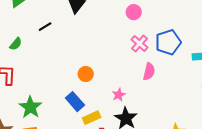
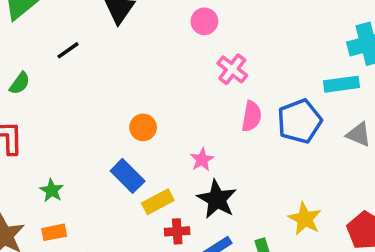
pink circle: (134, 12) -> (204, 21), moved
blue pentagon: (168, 42) -> (299, 121), moved
green star: (30, 107) -> (52, 190), size x0.6

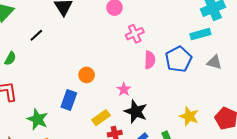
pink cross: (232, 69) -> (135, 34), turned 36
blue rectangle: (128, 176) -> (69, 100), moved, turned 72
green star: (52, 190) -> (38, 119), size x1.5

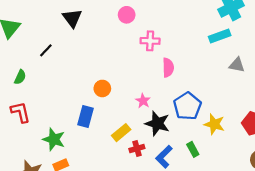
pink cross: (135, 34) -> (150, 41), turned 30
blue pentagon: (178, 59) -> (187, 106), moved

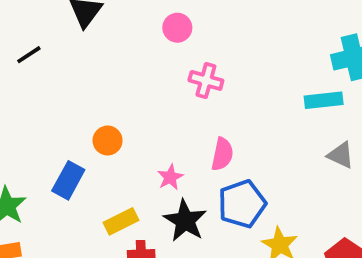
pink semicircle: (168, 68) -> (222, 154), moved

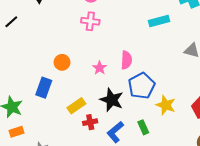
pink cross: (206, 80) -> (90, 21), moved
cyan rectangle: (324, 100) -> (159, 21), moved
pink star: (170, 177) -> (100, 68), moved

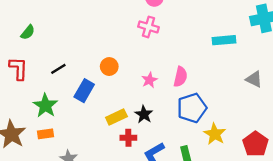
black line: (11, 22) -> (58, 69), moved
black star: (112, 100) -> (144, 114), moved, size x0.7

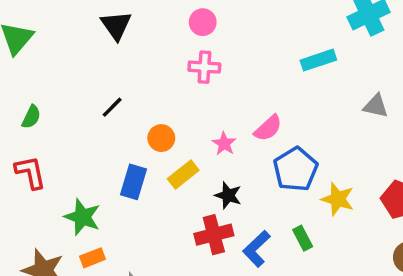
black line: (58, 69) -> (112, 107), moved
pink semicircle: (180, 77) -> (268, 128), turned 48
yellow rectangle: (116, 117) -> (183, 175), moved
red cross: (128, 138) -> (214, 235), size x1.5

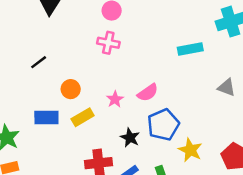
blue rectangle: (133, 182) -> (46, 118), turned 65
black star: (228, 195) -> (130, 138), moved

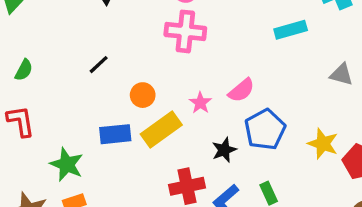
pink cross: (108, 43) -> (185, 31), size x1.4
yellow rectangle: (83, 117) -> (161, 130), size x1.4
black star: (130, 138) -> (224, 150), turned 30
yellow star: (190, 150) -> (323, 144), moved

